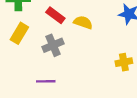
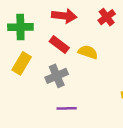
purple line: (46, 81) -> (67, 108), moved

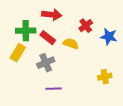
red cross: (107, 17) -> (86, 26), moved
green cross: (20, 27) -> (26, 31), moved

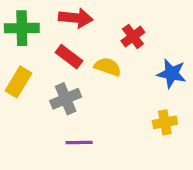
green cross: (26, 31) -> (22, 28), moved
blue star: (109, 37) -> (172, 74), moved

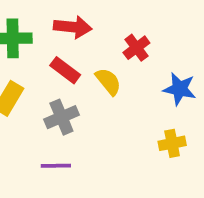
yellow semicircle: (108, 67) -> (108, 81), turned 32
purple line: (79, 143) -> (56, 166), moved

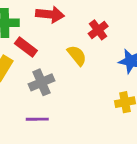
red rectangle: (65, 70) -> (26, 47), moved

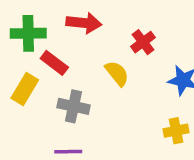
gray cross: (41, 82) -> (73, 106), turned 35

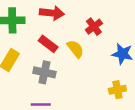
red rectangle: (54, 63) -> (48, 44), moved

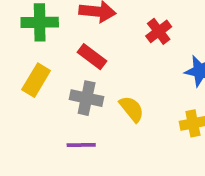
yellow semicircle: (75, 49) -> (132, 109), moved

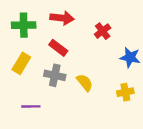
purple line: (81, 145) -> (31, 106), moved

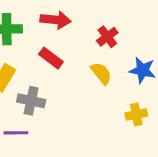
gray cross: (55, 75) -> (31, 101), moved
yellow semicircle: (85, 83) -> (101, 73), moved

